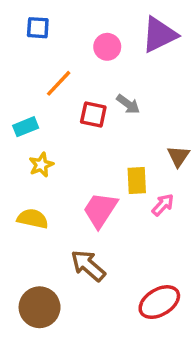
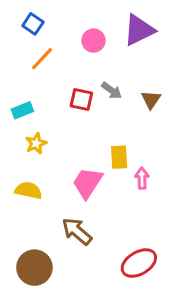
blue square: (38, 28) -> (33, 24), turned 30
orange line: (59, 83) -> (42, 59), moved
brown triangle: (178, 156) -> (151, 100), moved
pink arrow: (163, 205) -> (142, 178), turned -45

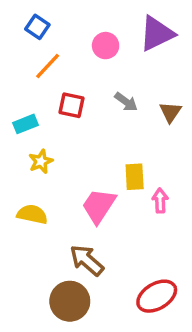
red square: (81, 100) -> (71, 105), moved
brown circle: (34, 268) -> (70, 301), moved

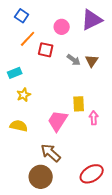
red square: (71, 105) -> (46, 50), moved
brown triangle: (170, 112) -> (92, 61), moved

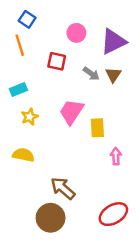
purple triangle: (92, 20) -> (113, 42), moved
orange line: (28, 39) -> (20, 45), moved, turned -60
pink arrow: (94, 118) -> (116, 156), moved
pink trapezoid: (58, 121) -> (71, 112), moved

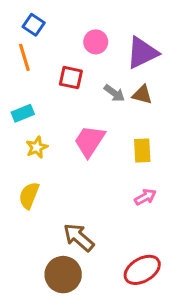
brown triangle: (113, 75) -> (142, 95), turned -49
yellow rectangle: (97, 128) -> (142, 150), moved
yellow semicircle: (23, 155) -> (29, 195), turned -80
pink arrow: (116, 156) -> (145, 197), turned 63

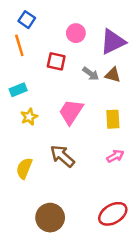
yellow semicircle: (29, 195) -> (24, 168), moved
brown arrow: (79, 237) -> (62, 156), moved

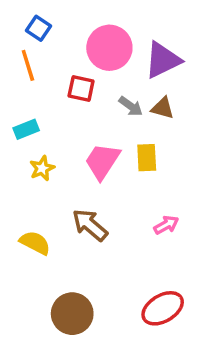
pink circle: (76, 33) -> (109, 48), size x1.6
yellow rectangle: (113, 119) -> (147, 158), moved
yellow semicircle: (24, 168) -> (35, 243), turned 95

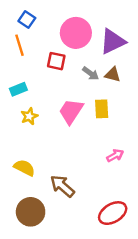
brown arrow: (90, 225) -> (62, 186), moved
brown circle: (72, 314) -> (31, 212), moved

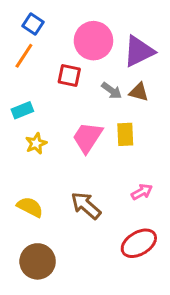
orange line: (20, 45) -> (24, 56), turned 50
brown arrow: (62, 186) -> (86, 205), moved
red ellipse: (113, 213) -> (139, 243), moved

